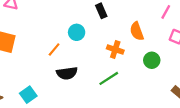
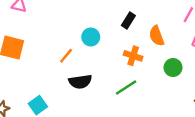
black rectangle: (101, 11) -> (128, 21), moved, turned 56

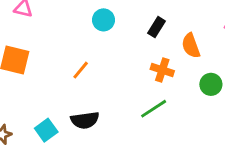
cyan circle: (91, 37) -> (104, 20), moved
black semicircle: (80, 82) -> (85, 120), moved

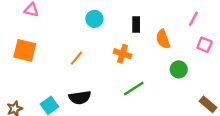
black rectangle: (156, 27) -> (136, 24), turned -32
orange cross: (162, 70) -> (123, 54), moved

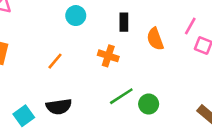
pink line: (193, 19) -> (190, 26), moved
green circle: (179, 69) -> (149, 104), moved

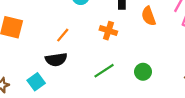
green line: (121, 96) -> (104, 71), moved
black semicircle: (59, 107) -> (56, 60), moved

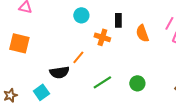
orange cross: (108, 31) -> (102, 37), moved
orange line: (63, 35) -> (78, 57), moved

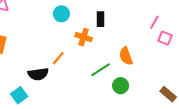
orange semicircle: (142, 33) -> (126, 56), moved
green line: (102, 82) -> (101, 70), moved

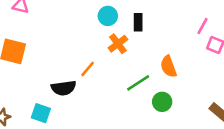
cyan circle: (61, 14) -> (108, 16), moved
orange cross: (84, 37) -> (118, 44), turned 35
cyan square: (19, 95) -> (41, 113), turned -35

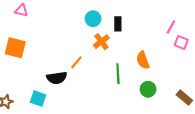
green line: (138, 83) -> (118, 74), turned -60
green circle: (162, 102) -> (148, 89), moved

